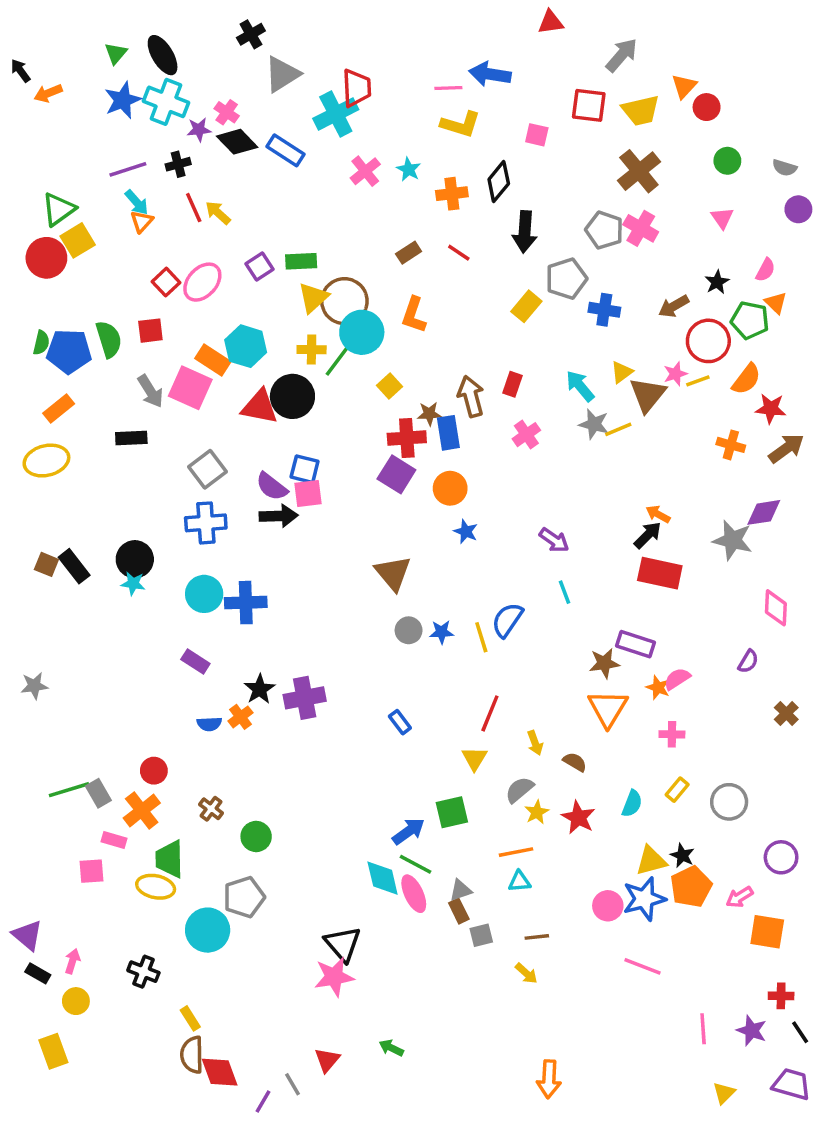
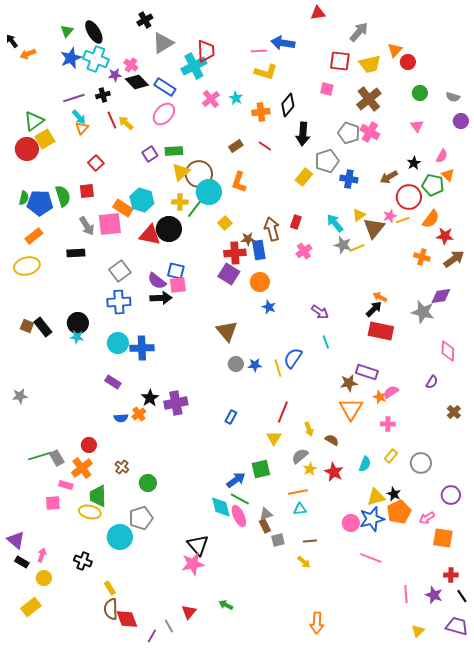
pink square: (537, 135) -> (327, 89), moved
pink ellipse: (202, 282) -> (164, 114), moved
pink square: (190, 388) -> (110, 224), turned -30
blue rectangle: (400, 722) -> (231, 417), turned 64
yellow rectangle: (53, 1051) -> (31, 607), turned 72

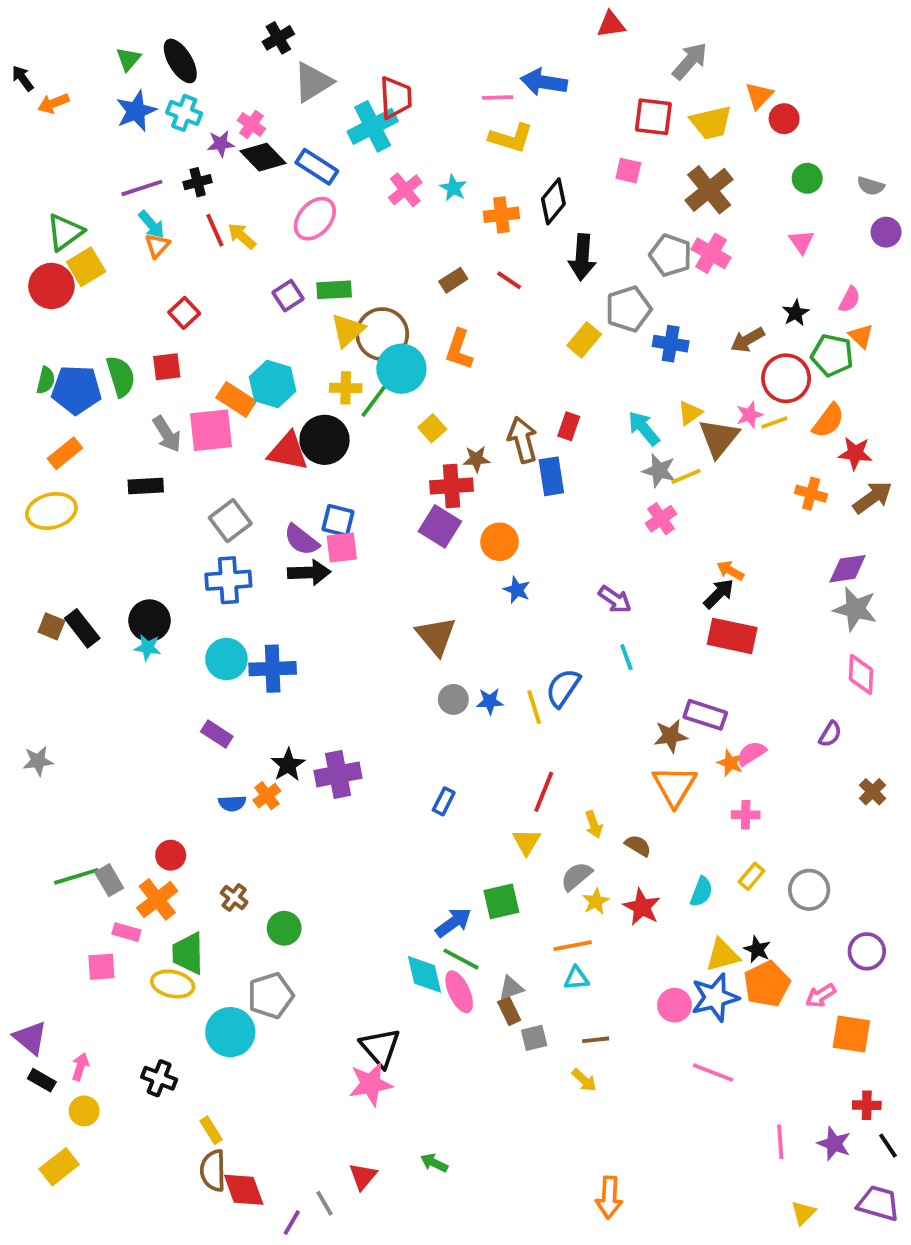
cyan cross: (96, 59) -> (184, 113), size x0.7
blue rectangle: (259, 250) -> (551, 476), moved
pink cross: (304, 251) -> (661, 519), moved
gray star: (423, 312) -> (855, 609), moved

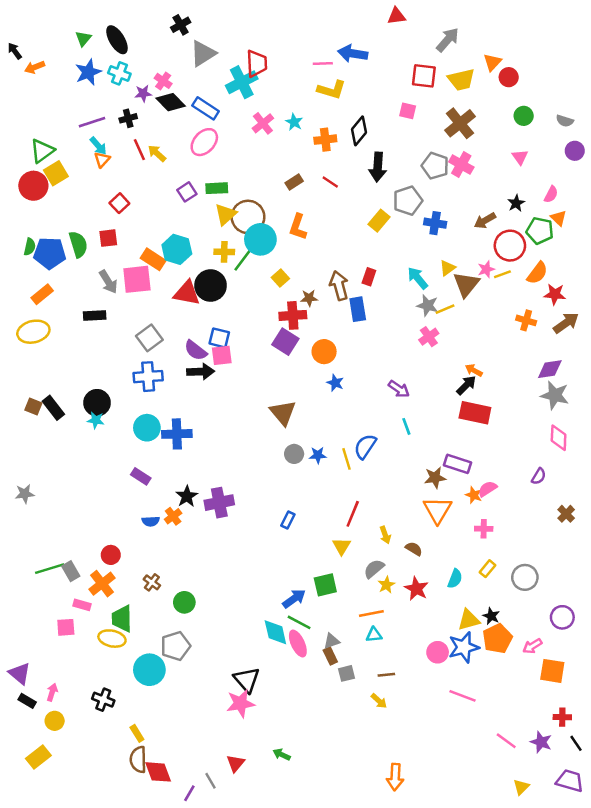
pink line: (780, 1142) -> (506, 741), turned -50

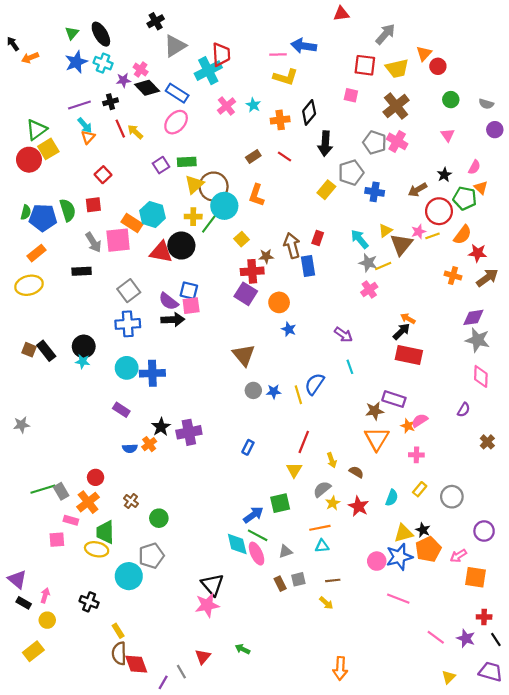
brown rectangle: (330, 656) -> (280, 584), moved

